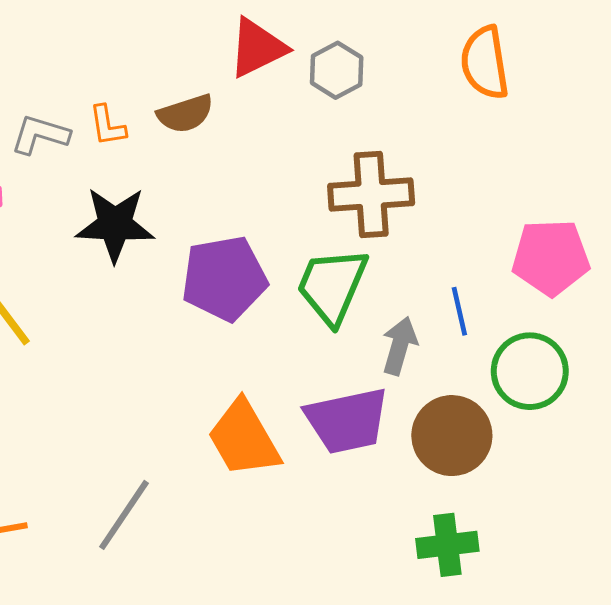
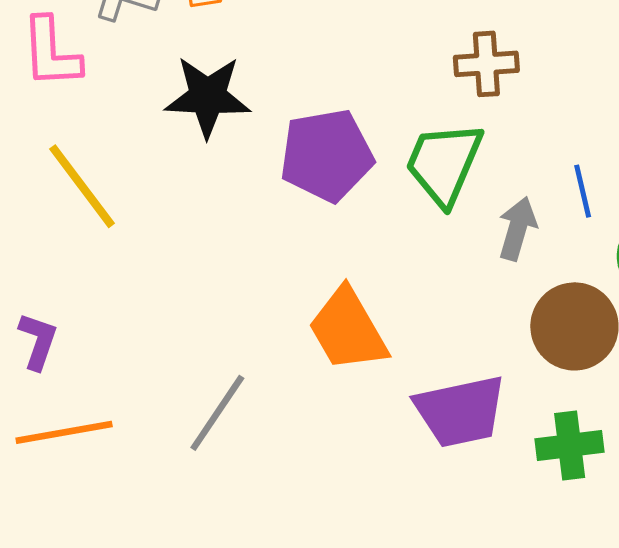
brown cross: (371, 194) -> (486, 64), size x0.7
purple trapezoid: (347, 421) -> (460, 411), moved

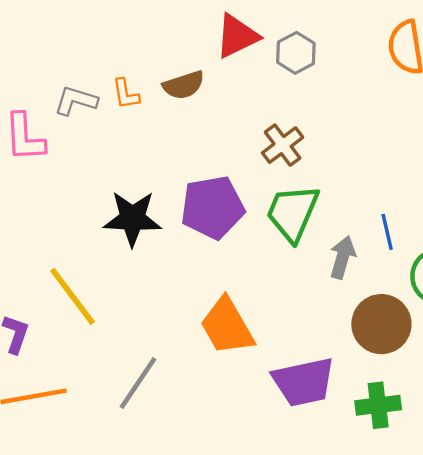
brown cross: (486, 64) -> (283, 145), moved, turned -33
black star: (208, 97) -> (132, 218), moved
yellow line: (82, 186) -> (72, 296), moved

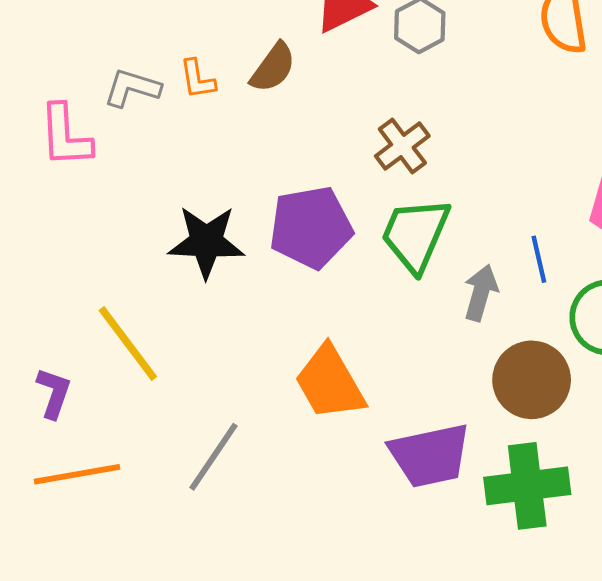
brown semicircle: (184, 85) -> (273, 68), turned -36
green cross: (378, 405) -> (527, 486), size x1.4

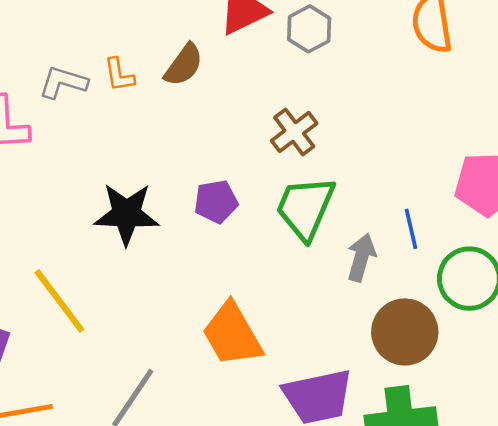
purple pentagon: (311, 227) -> (216, 202), size x0.6

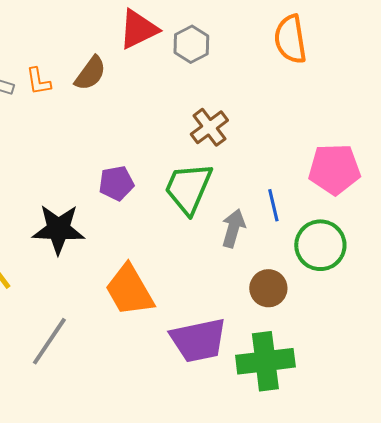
brown cross: (294, 132) -> (209, 127), moved
black star: (127, 214) -> (58, 229), moved
brown circle: (405, 332) -> (268, 288), size x0.7

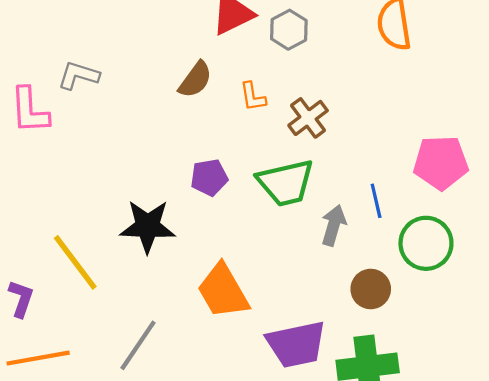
brown semicircle: (90, 73) -> (195, 80), moved
orange L-shape: (38, 81) -> (253, 97), moved
green trapezoid: (188, 188) -> (286, 183), turned -126

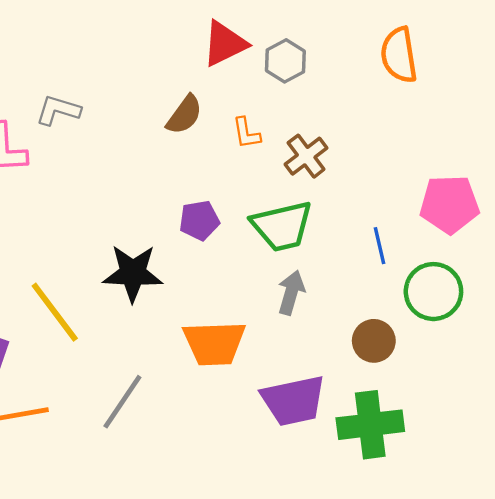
gray arrow: (334, 225) -> (291, 293), moved
orange trapezoid: (223, 291) -> (214, 343), turned -62

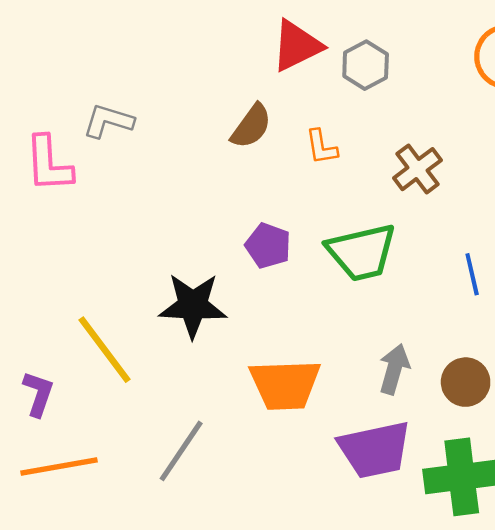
brown cross: (306, 156) -> (418, 169), moved
purple pentagon: (199, 220) -> (268, 246), turned 30
gray arrow: (291, 293) -> (394, 369), moved

